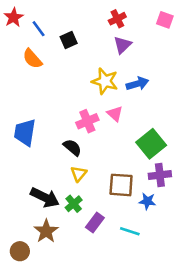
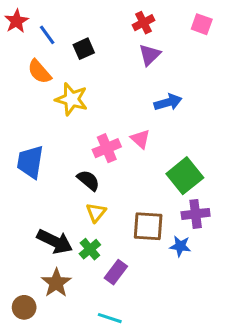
yellow star: (105, 81) -> (72, 99), moved
cyan line: (130, 231) -> (110, 318), moved

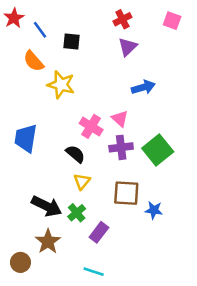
black square: (84, 49) -> (71, 42), turned 30
pink cross: (107, 148) -> (91, 126), turned -35
purple cross: (196, 214) -> (121, 147), moved

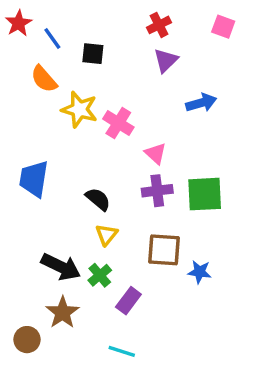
blue arrow: (143, 87) -> (201, 103), moved
pink cross: (91, 126) -> (118, 123), moved
green square: (158, 150) -> (205, 194), turned 36

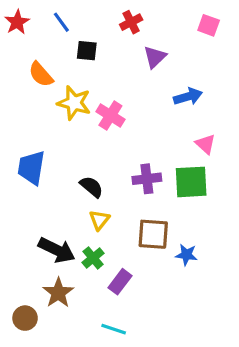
red cross: (159, 25) -> (131, 22), moved
blue line: (52, 38) -> (61, 22), moved
pink triangle: (156, 153) -> (205, 144), moved

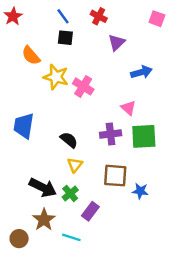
blue line: (61, 22) -> (63, 16), moved
red cross: (131, 22) -> (99, 16), turned -35
pink triangle: (205, 144) -> (128, 108), moved
cyan line: (114, 329) -> (71, 237), moved

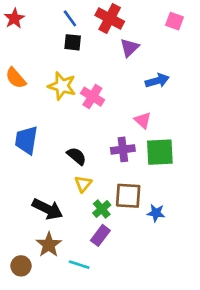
red cross: (99, 16) -> (110, 18), size x1.5
orange semicircle: (31, 56) -> (16, 78), moved
green cross: (70, 193) -> (102, 209), moved

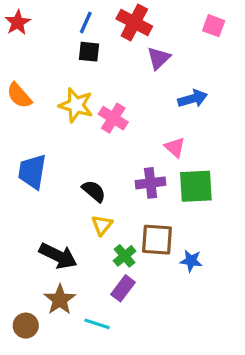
blue line: (70, 18) -> (86, 22), turned 60

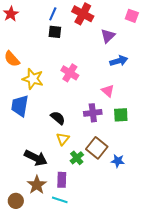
purple triangle: (159, 58) -> (108, 36), moved
yellow star: (76, 105) -> (33, 79), moved
green square: (196, 186) -> (121, 115), size x0.7
brown square: (157, 240) -> (97, 148), turned 35
purple rectangle: (123, 288) -> (62, 180), moved, turned -35

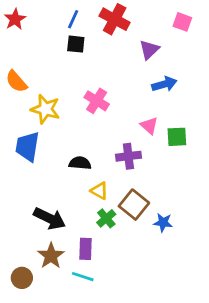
green square: (121, 115) -> (177, 137), moved
black semicircle: (58, 118) -> (80, 163), turned -35
yellow triangle: (63, 139) -> (99, 191), moved, turned -40

